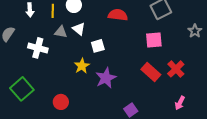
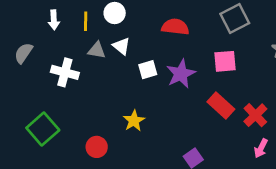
yellow star: (82, 66) -> (134, 121), moved
red cross: (176, 69) -> (255, 115), moved
purple star: (106, 78) -> (181, 74), moved

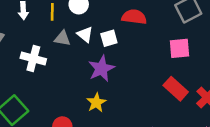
white square: (148, 70) -> (109, 38), moved
purple star: (181, 74) -> (101, 69), moved

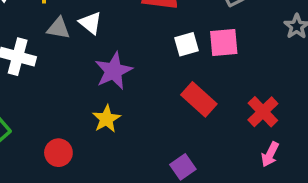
white square: (109, 38) -> (186, 44), moved
red rectangle: (176, 89) -> (199, 99), moved

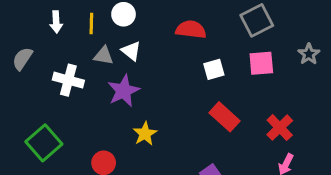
pink square: (224, 42) -> (261, 63), moved
purple star: (114, 71) -> (124, 91), moved

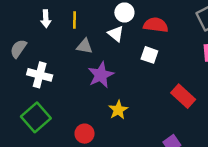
white circle: (124, 14) -> (124, 12), moved
white triangle: (131, 51) -> (116, 34), moved
white square: (214, 69) -> (149, 55), moved, turned 35
white cross: (68, 80) -> (40, 75), moved

